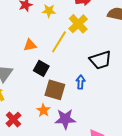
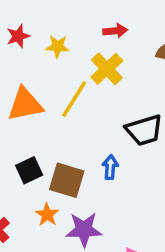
orange triangle: (30, 45) -> (25, 104), size x1.6
black square: (41, 68) -> (29, 170), moved, turned 35

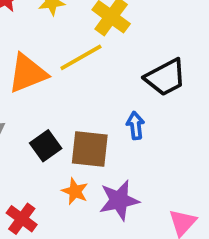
yellow line: (74, 99) -> (81, 57), turned 39

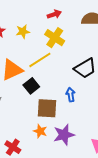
black square: (46, 146) -> (31, 86), moved

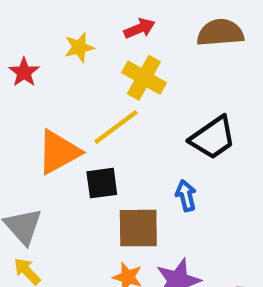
yellow star: (23, 32) -> (79, 47), moved
black square: (31, 86) -> (102, 183), turned 35

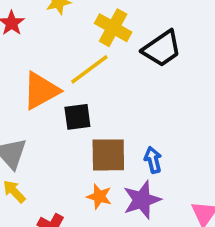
black trapezoid: (213, 138) -> (162, 49), moved
blue arrow: (186, 196) -> (153, 160), moved

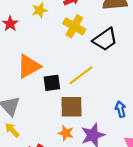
yellow line: (89, 69) -> (81, 75), moved
blue arrow: (153, 160) -> (121, 109), moved

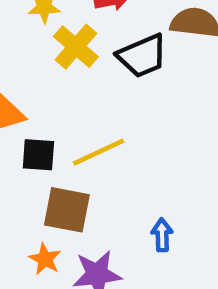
yellow cross: (74, 26) -> (76, 47), moved
black trapezoid: (105, 39) -> (142, 56), moved

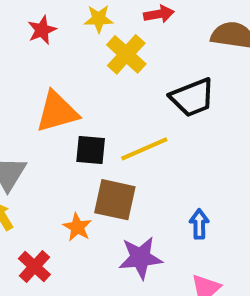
black trapezoid: (142, 56) -> (192, 98), moved
orange star: (45, 259) -> (77, 227), moved

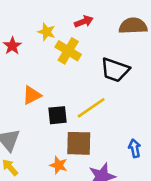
yellow star: (99, 19) -> (47, 32), turned 30
black trapezoid: (192, 98) -> (115, 70), turned 52
orange triangle: (57, 112) -> (32, 95), size x0.7

